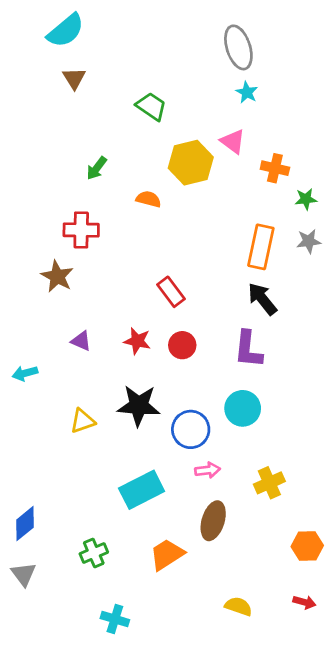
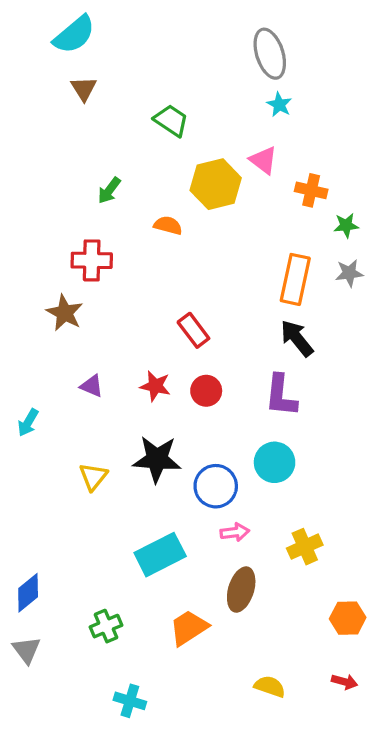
cyan arrow: (25, 373) -> (28, 423), turned -45
yellow triangle: (83, 421) -> (93, 477), turned -32

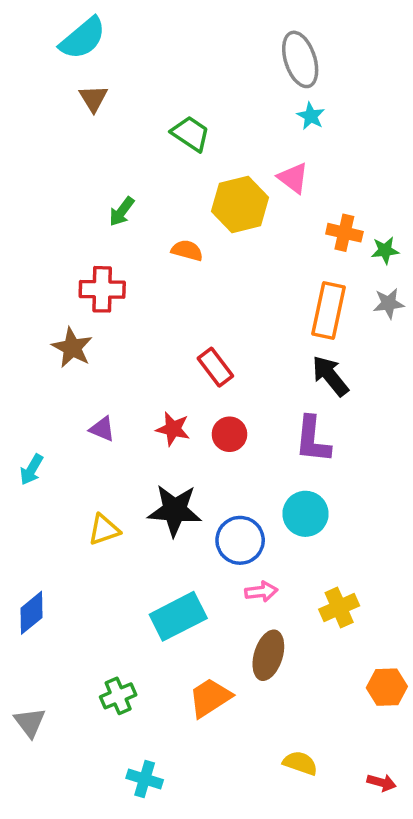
orange cross: (311, 190) -> (344, 233), moved
yellow triangle: (93, 477) -> (104, 530), turned 32
blue diamond: (28, 593) -> (31, 613), moved
red arrow: (344, 682) -> (382, 783), moved

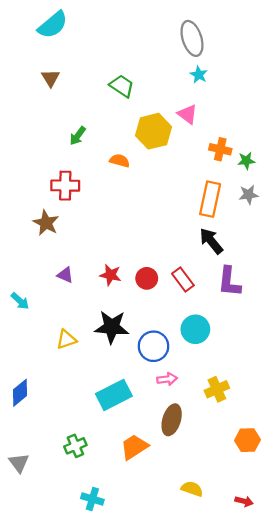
brown triangle: (93, 98) -> (51, 78), moved
red rectangle: (215, 367) -> (183, 279), moved
purple L-shape: (313, 440) -> (229, 282), moved
cyan arrow: (31, 470) -> (20, 301), turned -78

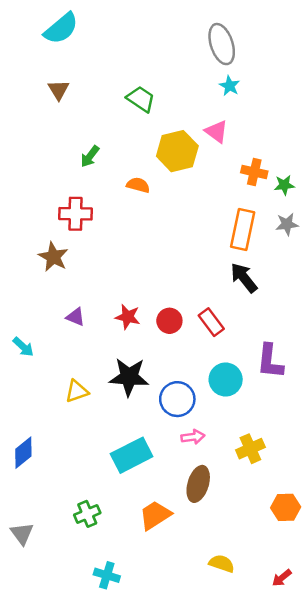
purple L-shape: (229, 282) -> (270, 361), moved
red arrow: (244, 501) -> (282, 578), turned 126

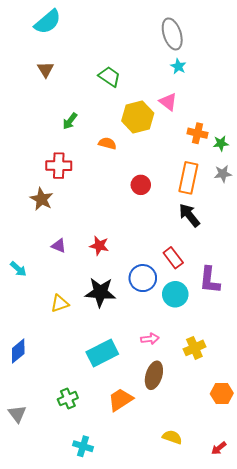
red circle: (169, 321) -> (141, 185), moved
red rectangle: (211, 322) -> (173, 258), moved
blue circle: (177, 399) -> (143, 278), moved

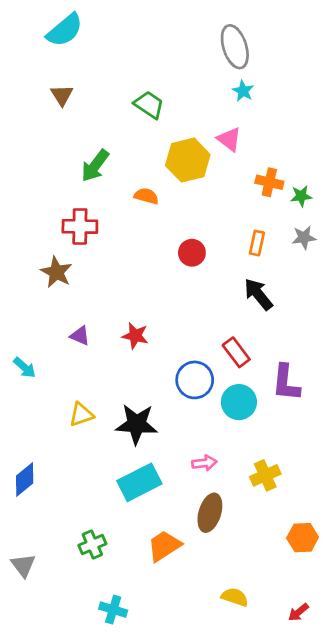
green arrow: (70, 121) -> (95, 166), size x1.4
orange rectangle: (188, 178) -> (257, 243), size x0.6
black star: (100, 292) -> (137, 424), moved

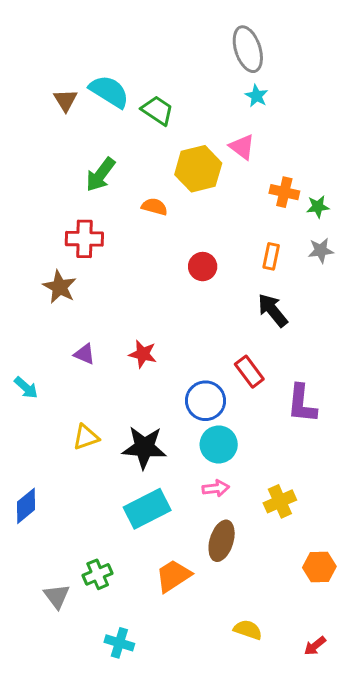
cyan semicircle: (65, 30) -> (109, 91), moved, turned -108
cyan circle: (239, 402) -> (219, 444), moved
gray triangle: (23, 565) -> (57, 596), moved

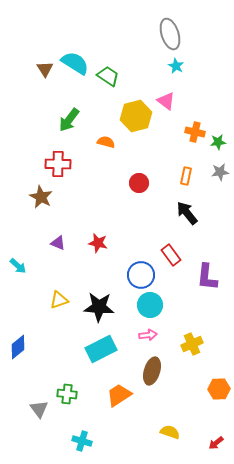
green cross: (98, 574) -> (67, 394), turned 30

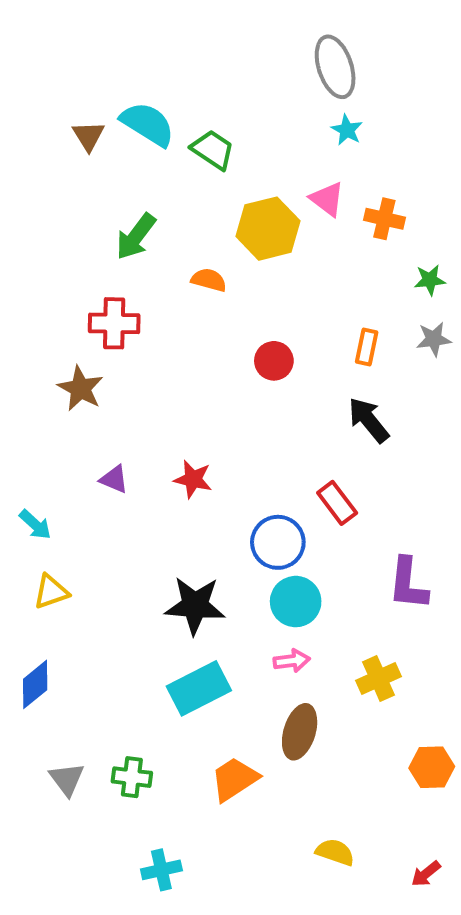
orange cross: (195, 132) -> (384, 219), moved
purple L-shape: (207, 277) -> (408, 584), moved
yellow triangle: (59, 300) -> (51, 592), moved
gray triangle: (39, 409) -> (67, 779), moved
cyan cross: (82, 441) -> (161, 870), turned -30

